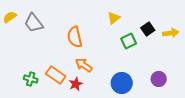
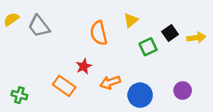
orange semicircle: (75, 37) -> (99, 33), moved
orange arrow: (84, 65) -> (110, 82), moved, turned -54
green cross: (31, 79) -> (19, 95), moved
red star: (76, 84) -> (84, 66), moved

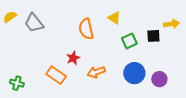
yellow triangle: (131, 20) -> (114, 18), turned -48
black square: (170, 33) -> (153, 36), moved, turned 32
yellow arrow: (196, 38) -> (171, 24), moved
blue circle: (140, 95) -> (134, 73), moved

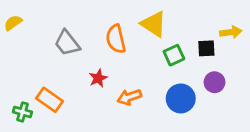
yellow triangle: (114, 18) -> (154, 24), size x1.5
gray trapezoid: (34, 23) -> (67, 43), moved
orange rectangle: (56, 75) -> (50, 100), moved
purple circle: (159, 79) -> (215, 82), moved

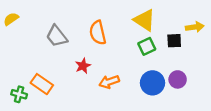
yellow triangle: (154, 24) -> (144, 20), moved
purple circle: (215, 82) -> (178, 79), moved

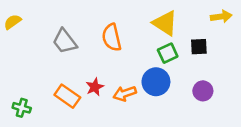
yellow arrow: (195, 27) -> (221, 17), moved
red star: (83, 66) -> (95, 87), moved
blue circle: (152, 83) -> (156, 82), moved
orange rectangle: (42, 84) -> (67, 96), moved

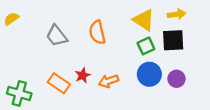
yellow arrow: (221, 17) -> (176, 14), moved
black square: (199, 47) -> (173, 40), size x1.5
blue circle: (156, 82) -> (149, 74), moved
green cross: (22, 108) -> (19, 93), size x1.5

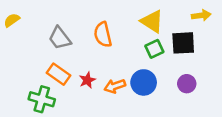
yellow arrow: (176, 14) -> (201, 15), moved
blue circle: (149, 74) -> (144, 82), moved
orange rectangle: (59, 83) -> (58, 74), moved
green cross: (19, 93) -> (42, 99), moved

